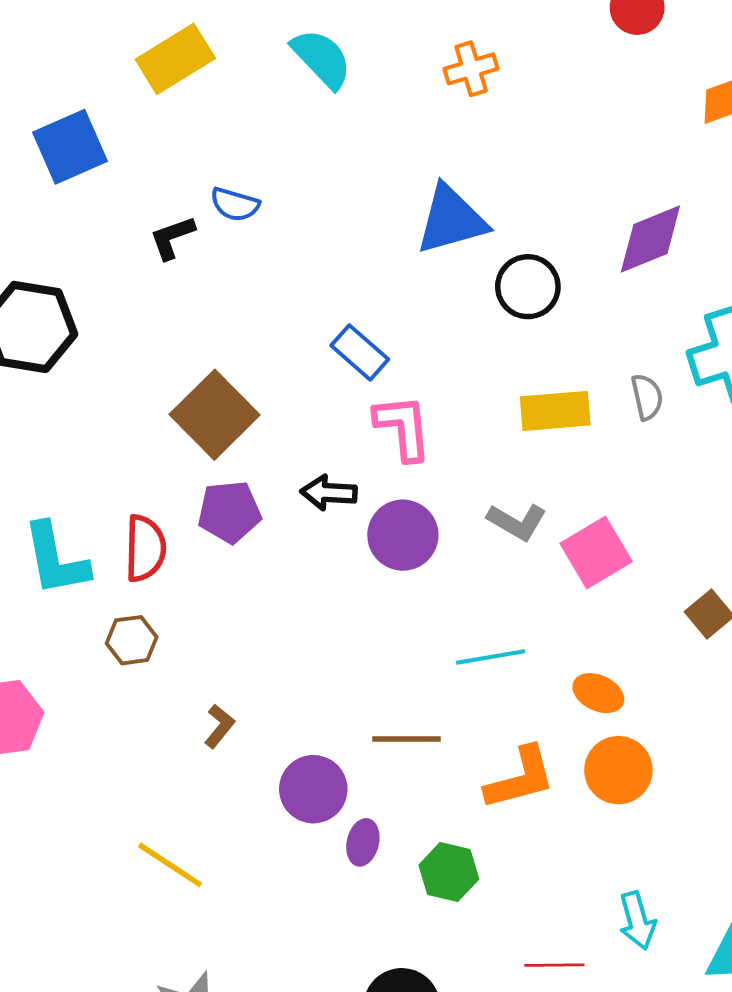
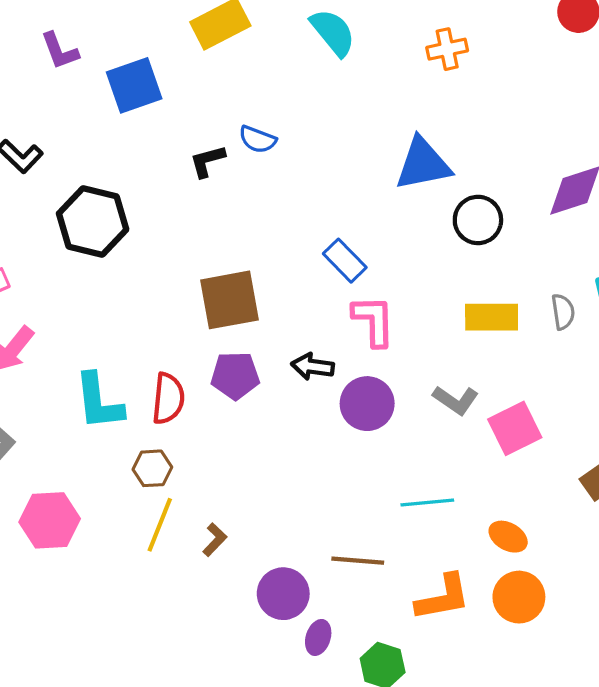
brown square: (215, 415) -> (229, 300), turned 30
yellow line: (170, 865) -> (160, 525), moved, turned 74

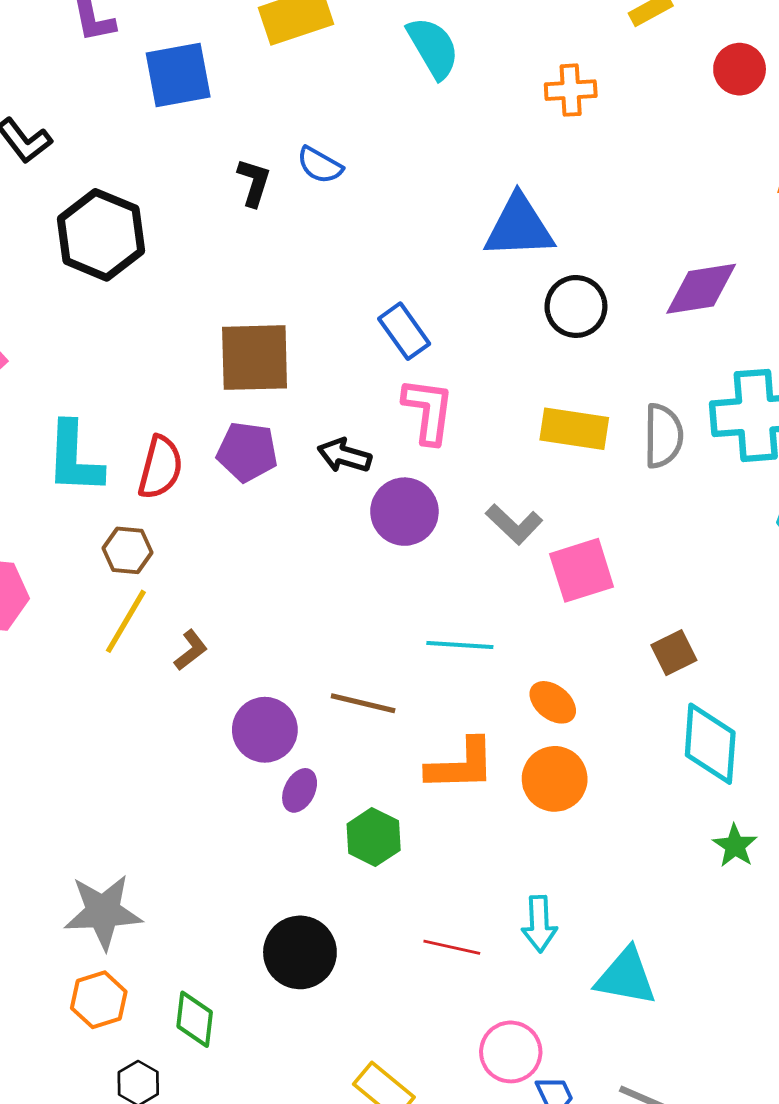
black L-shape: (207, 161) -> (254, 182), turned 114
gray semicircle: (563, 312) -> (663, 436), size x1.4

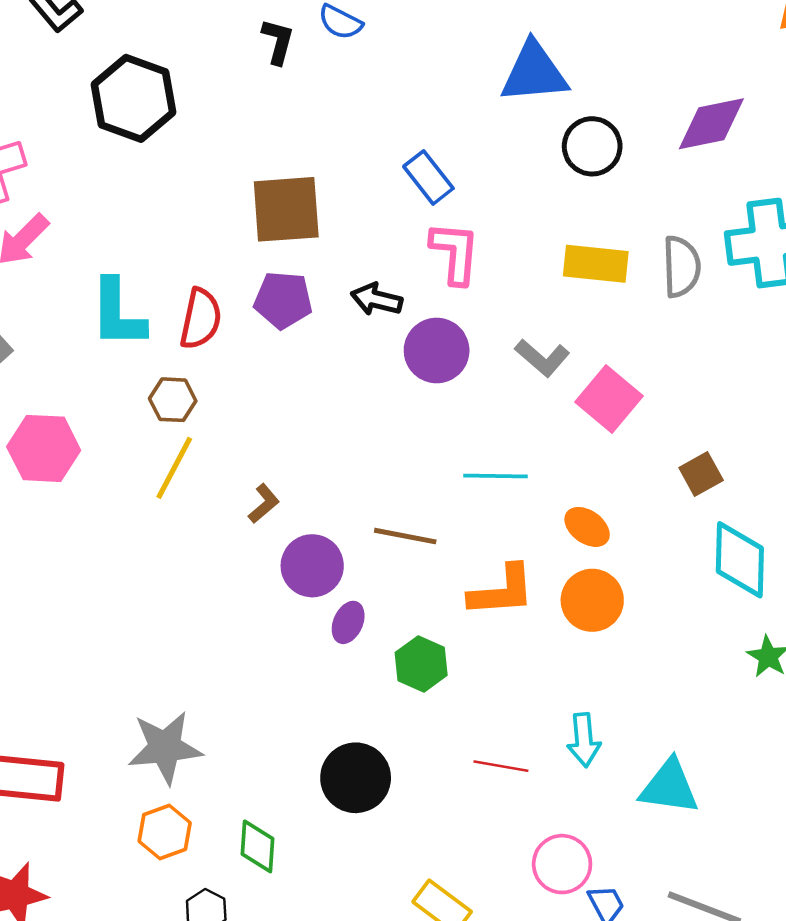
pink square: (582, 570) -> (609, 399), turned -30
brown L-shape: (191, 650) -> (264, 504), moved

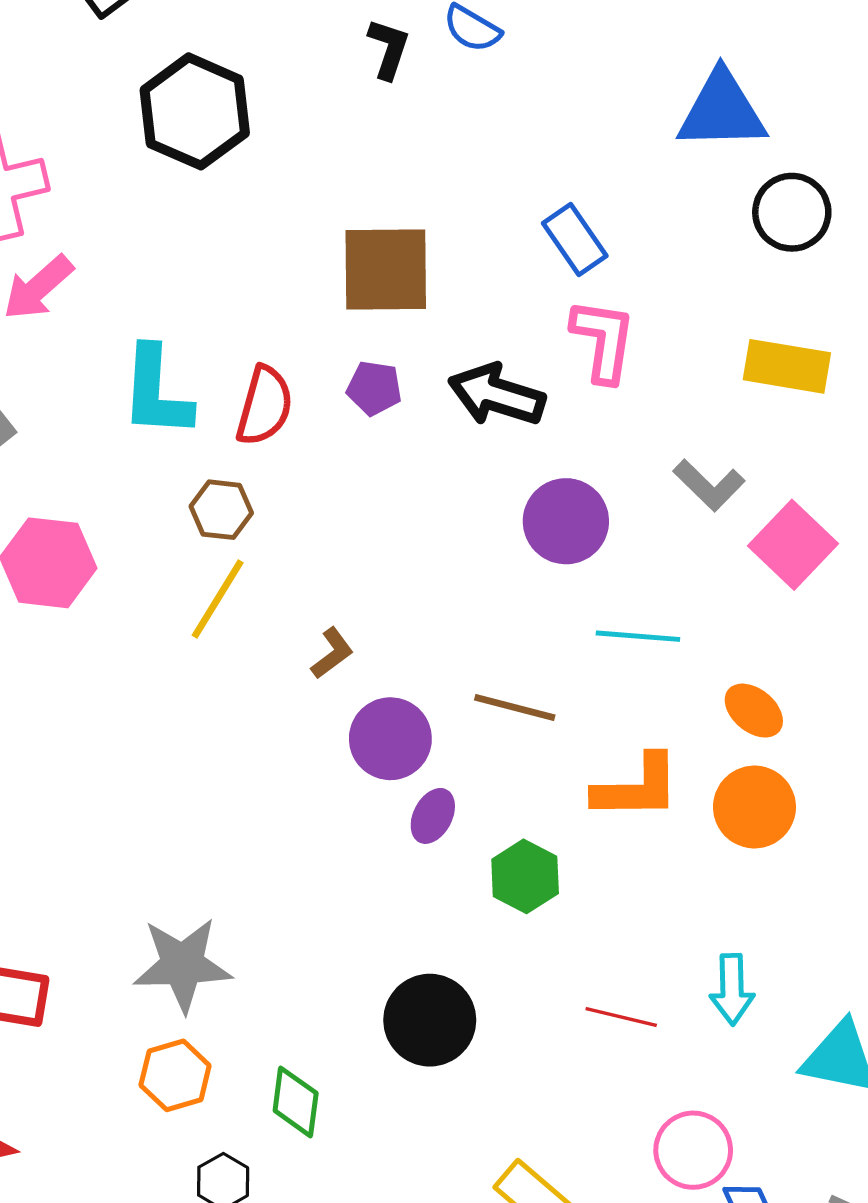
black arrow: (376, 299) -> (497, 395), size x1.4
purple pentagon: (283, 300) -> (374, 388), size x0.7
purple circle: (437, 350) -> (566, 521), moved

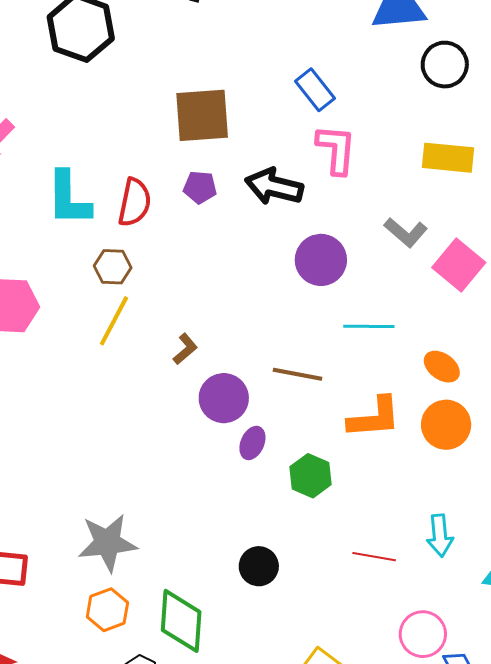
black circle: (430, 1020) -> (259, 566), size x0.7
green diamond: (296, 1102) -> (181, 621), size x1.5

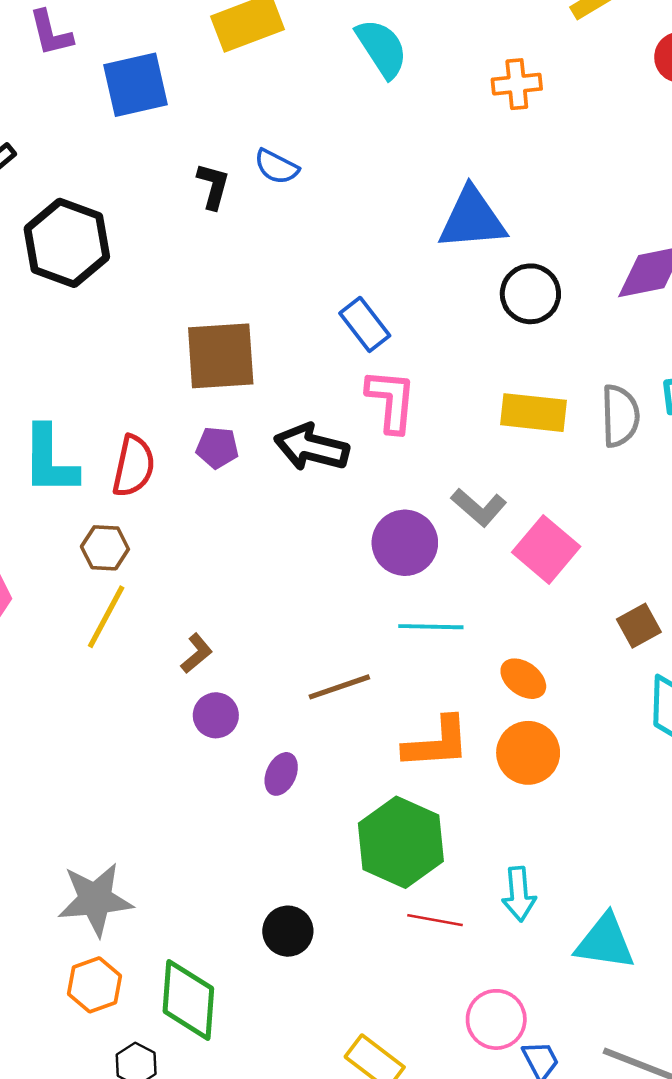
purple circle: (321, 260) -> (405, 543), moved
brown line: (297, 374) -> (339, 687), turned -30
purple circle: (224, 398) -> (216, 715), moved, size x0.7
green hexagon: (310, 476) -> (401, 842), moved, size x1.6

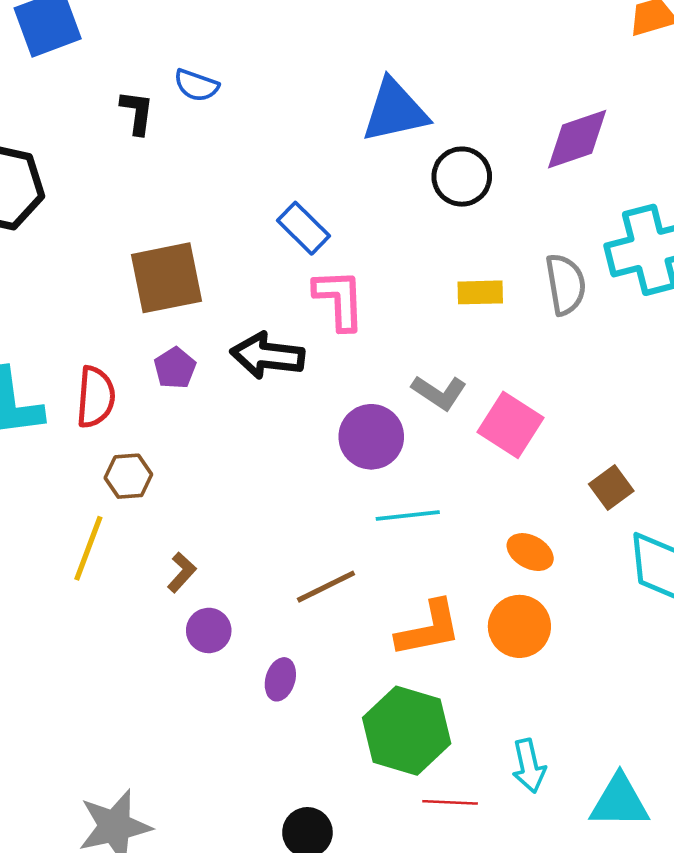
yellow rectangle: (534, 413) -> (480, 292), size x0.7
purple pentagon: (217, 448) -> (175, 368), turned -30
brown hexagon: (105, 548) -> (128, 476), moved
orange ellipse: (523, 679) -> (530, 552), moved

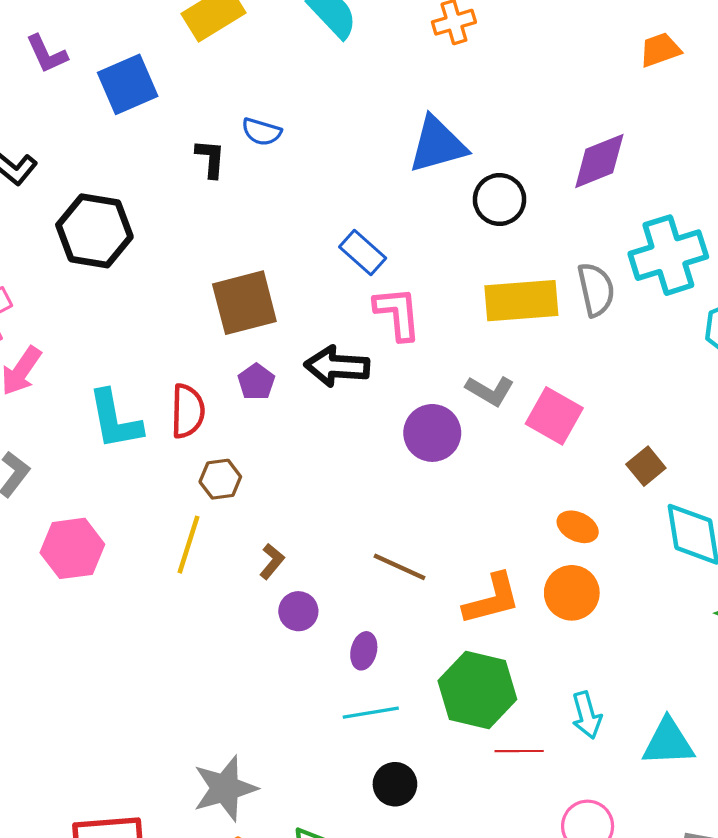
yellow rectangle: (480, 292) -> (521, 301), size x1.8
cyan line: (408, 516) -> (371, 713), moved
brown line: (326, 587) -> (400, 567), turned 54

